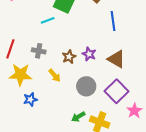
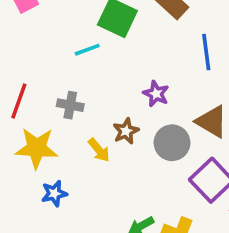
purple star: (89, 54) -> (156, 94), moved
brown star: (69, 57) -> (126, 131), moved
gray circle: (86, 86) -> (172, 143), moved

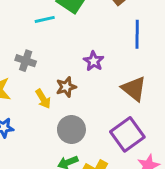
gray circle: (172, 143) -> (71, 130), moved

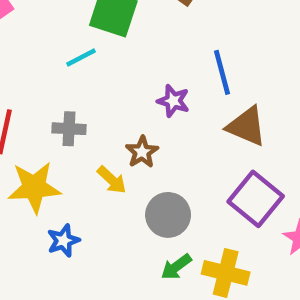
blue line: (137, 34) -> (222, 72), moved

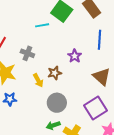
blue line: (222, 72) -> (100, 40), moved

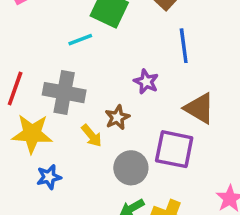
gray cross: (27, 53) -> (64, 93), size x1.6
purple square: (95, 108) -> (174, 149), moved, turned -35

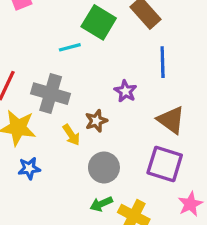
purple square: (174, 149) -> (165, 164), moved

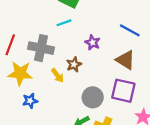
cyan line: (70, 47) -> (64, 23), moved
blue line: (163, 62) -> (130, 30), moved, turned -55
gray circle: (104, 167) -> (93, 97), moved

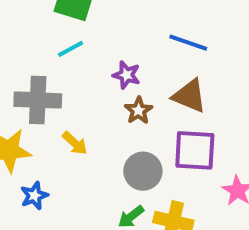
brown star: (74, 64) -> (139, 111), moved

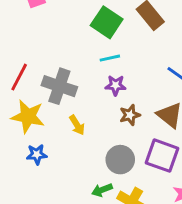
cyan line: (71, 49) -> (110, 58), moved
purple star: (126, 75) -> (116, 85), moved, turned -30

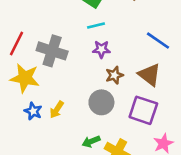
yellow arrow: (77, 125) -> (57, 110), moved, turned 66
blue star: (37, 154) -> (33, 111), turned 30
gray circle: (120, 160) -> (101, 102), moved

